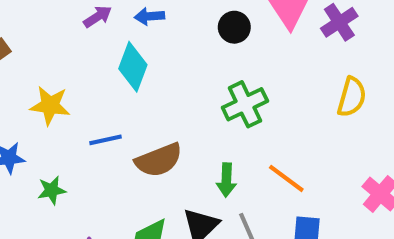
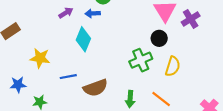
black circle: (234, 27) -> (159, 38), moved
yellow semicircle: (352, 97) -> (173, 66), moved

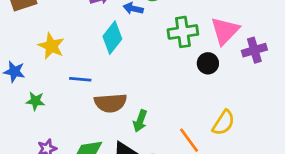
green cross: (141, 60) -> (183, 32), moved
yellow semicircle: (173, 66) -> (224, 123), moved
green arrow: (130, 99) -> (140, 121), moved

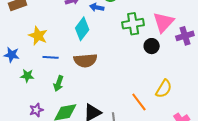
blue line: (80, 79) -> (51, 57), moved
brown semicircle: (110, 103) -> (85, 60), moved
green arrow: (140, 121) -> (59, 83), moved

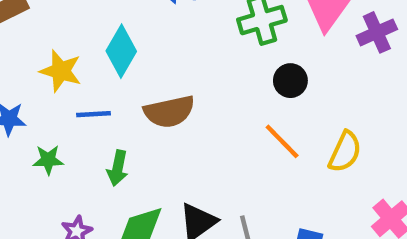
cyan diamond: (82, 29) -> (121, 51), moved
black circle: (152, 46) -> (290, 81), moved
orange line: (139, 102) -> (282, 141), moved

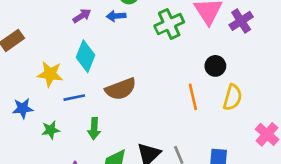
black circle: (290, 81) -> (215, 66), moved
orange line: (282, 141) -> (193, 97), turned 40

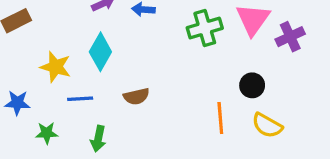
brown semicircle: (121, 89) -> (136, 96), size x0.7
yellow semicircle: (233, 97) -> (267, 125), turned 95

